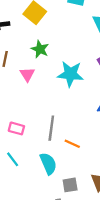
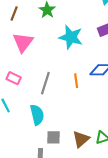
pink triangle: (27, 74) -> (23, 42), moved, size x1.5
orange line: (72, 144) -> (76, 81), moved, turned 48

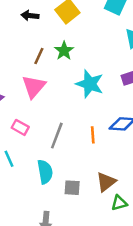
brown line: (14, 14) -> (39, 56), moved
gray square: (54, 137) -> (72, 188), moved
brown triangle: (81, 139) -> (106, 182), moved

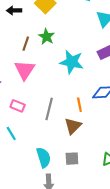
cyan semicircle: (45, 172) -> (44, 157), moved
brown triangle: (106, 182) -> (73, 126), moved
gray square: (72, 188) -> (72, 159), moved

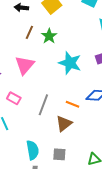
brown line: (26, 44) -> (29, 32), moved
orange line: (79, 105) -> (73, 104), turned -64

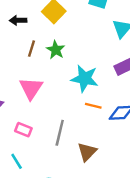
orange line: (73, 104) -> (93, 106), moved

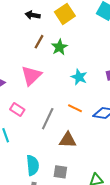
cyan star: (85, 78) -> (79, 77), size x0.7
orange line: (93, 106) -> (75, 108), moved
brown triangle: (87, 152) -> (68, 140), turned 36

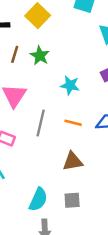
gray line: (48, 119) -> (41, 123), moved
cyan semicircle: (33, 165) -> (38, 199), turned 42

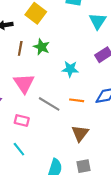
gray line: (41, 123) -> (49, 104), turned -65
brown triangle: (73, 161) -> (80, 133), turned -36

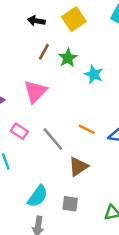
cyan star: (70, 69) -> (94, 74), moved
gray line: (49, 104) -> (53, 139), moved

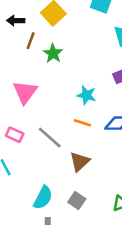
brown line: (44, 52) -> (31, 41), moved
cyan star: (94, 74) -> (86, 95), moved
gray square: (70, 204) -> (77, 200), turned 35

